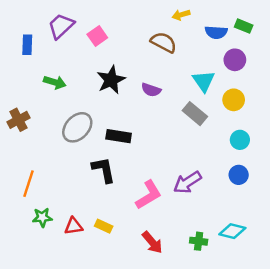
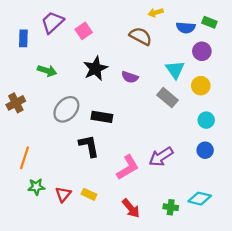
red triangle: (74, 226) -> (63, 194), turned -42

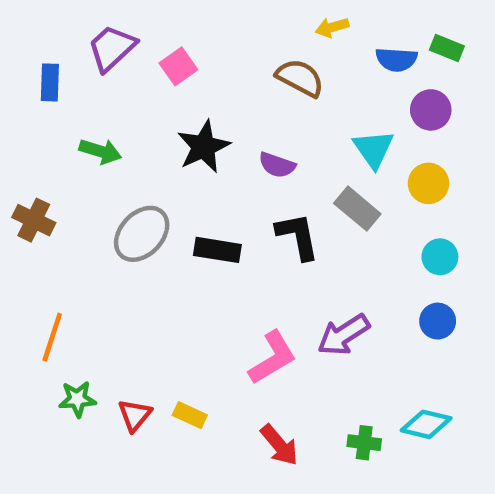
brown cross: (16, 103) -> (34, 220), turned -36
black L-shape: (89, 146) -> (298, 236), moved

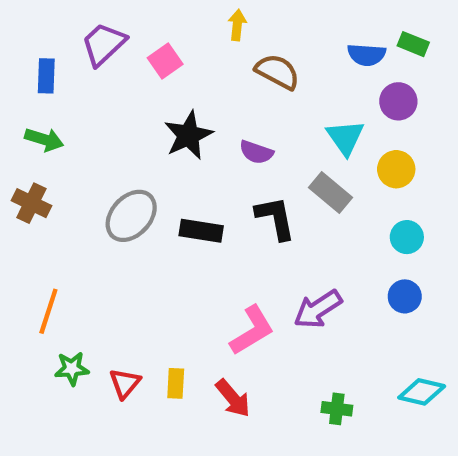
yellow arrow: (332, 27) -> (237, 25), moved, turned 112
green arrow: (100, 151) -> (44, 140), moved
yellow rectangle: (190, 415) -> (176, 383), turned 68
cyan diamond: (426, 424) -> (422, 392), moved
red arrow: (279, 445) -> (233, 398), moved

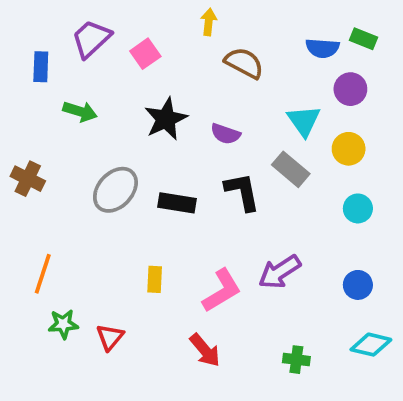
green arrow: (44, 140) -> (80, 111), moved
blue circle: (405, 296) -> (358, 285), moved
yellow rectangle: (176, 383) -> (155, 279), moved

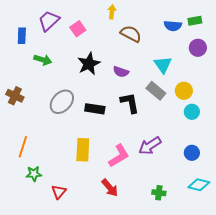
green rectangle: (363, 39) -> (195, 21), turned -32
purple circle: (350, 89) -> (198, 48), moved
yellow circle: (349, 149) -> (184, 91), moved
yellow rectangle: (155, 279) -> (83, 150), size x1.6
red triangle: (110, 337) -> (59, 192), moved

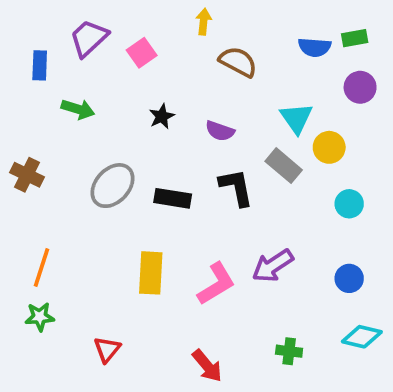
black star: (89, 64) -> (162, 116), size x0.6
yellow circle: (184, 91) -> (329, 147), moved
green star: (34, 174) -> (40, 317), moved
red arrow: (110, 188) -> (207, 366), moved

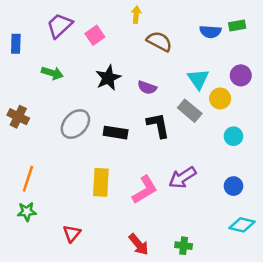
blue rectangle: (40, 65) -> (16, 44), moved
purple circle: (360, 87) -> (241, 75), moved
black star: (162, 116) -> (108, 78), size x1.5
green cross: (289, 351) -> (184, 246), moved

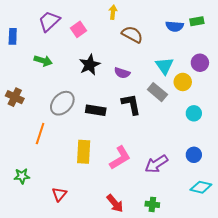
purple arrow: (182, 178) -> (156, 164), moved
orange line: (28, 179) -> (40, 134), moved

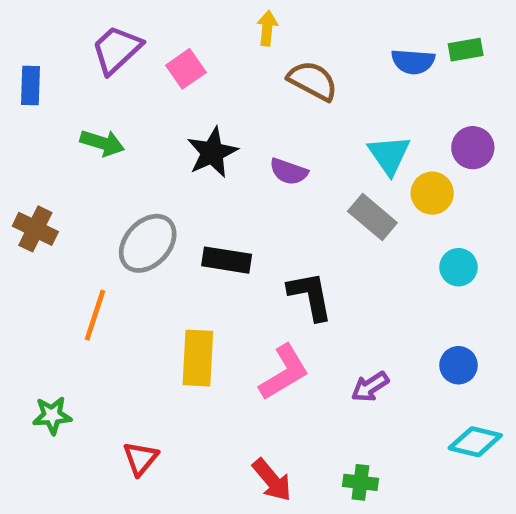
black L-shape: (131, 104) -> (310, 296), moved
purple arrow: (156, 164) -> (370, 387), size x0.7

